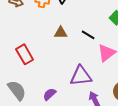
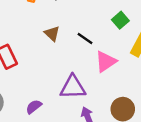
brown triangle: (61, 33) -> (52, 34), turned 40

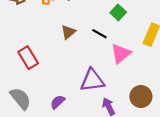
green square: (120, 20) -> (118, 12), moved
brown triangle: (52, 34) -> (68, 32), turned 42

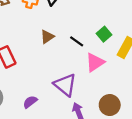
green square: (118, 12) -> (104, 34), moved
purple triangle: (92, 80) -> (65, 85), turned 40

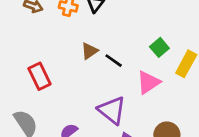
black line: (77, 41) -> (114, 61), moved

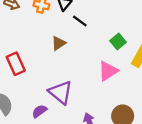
black line: (114, 61) -> (80, 21), moved
purple triangle: (112, 110) -> (61, 92), moved

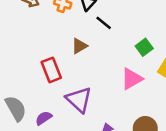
red rectangle: (16, 64) -> (51, 70), moved
purple semicircle: (39, 111) -> (44, 118), moved

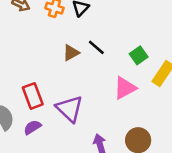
black line: (104, 23) -> (96, 47), moved
red rectangle: (51, 70) -> (33, 96), moved

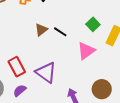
black line: (96, 47) -> (60, 32), moved

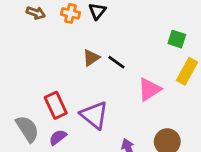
green square: (93, 24) -> (177, 39), moved, turned -32

